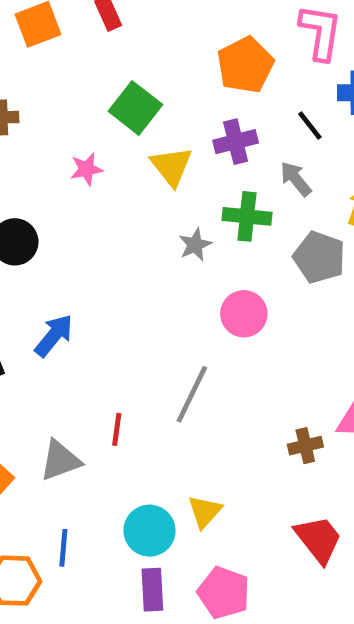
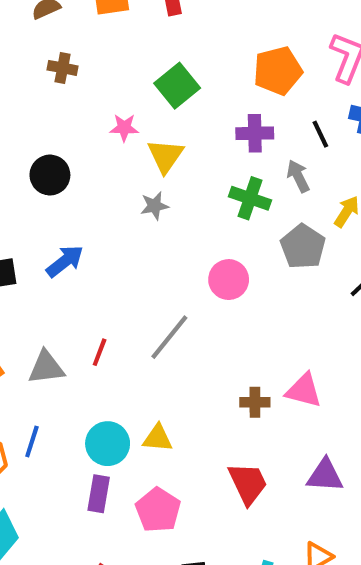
yellow triangle: (171, 166) -> (165, 156), moved
gray star: (195, 245) -> (155, 206), moved
yellow triangle: (205, 511) -> (158, 438), turned 40

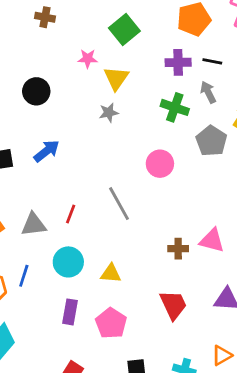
black line: (320, 134) -> (212, 61), moved, turned -54
gray line: (169, 337) -> (119, 204), turned -68
cyan circle: (108, 444) -> (68, 262), moved

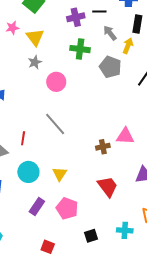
gray arrow: (208, 92) -> (110, 33), moved
pink circle: (160, 164) -> (56, 82), moved
yellow triangle: (111, 273) -> (60, 174), turned -49
purple rectangle: (70, 312) -> (37, 206), turned 36

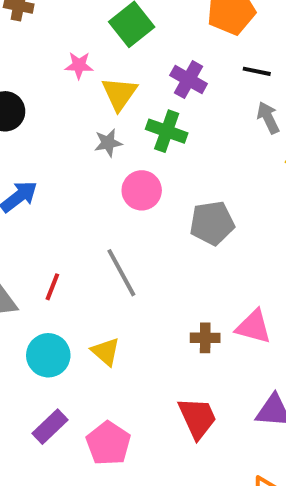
purple cross: (76, 17) -> (189, 80), moved, turned 30
green cross: (80, 49) -> (167, 131), moved
gray pentagon: (110, 67) -> (212, 223), moved, turned 30
yellow triangle: (60, 174) -> (106, 352), moved, turned -35

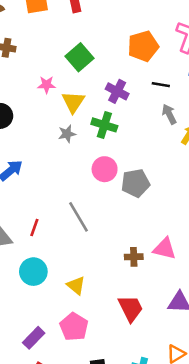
pink circle: (142, 190) -> (105, 169), moved
yellow triangle: (106, 352) -> (76, 285), moved
purple rectangle: (50, 427) -> (34, 338), moved

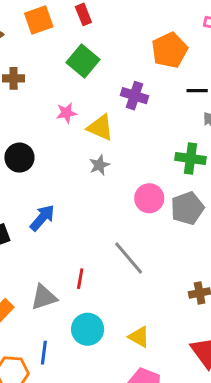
green square: (79, 57) -> (83, 61), moved
purple cross: (117, 91) -> (135, 96), moved
yellow triangle: (73, 102) -> (100, 128), turned -30
green cross: (104, 125) -> (191, 158), moved

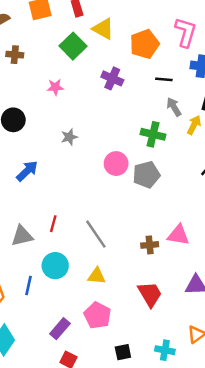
yellow triangle: (100, 128) -> (103, 29), moved
gray star: (99, 165) -> (69, 137), moved
gray line: (129, 258) -> (96, 234), moved
yellow triangle: (139, 337) -> (97, 276), turned -30
blue line: (44, 353) -> (29, 285), moved

